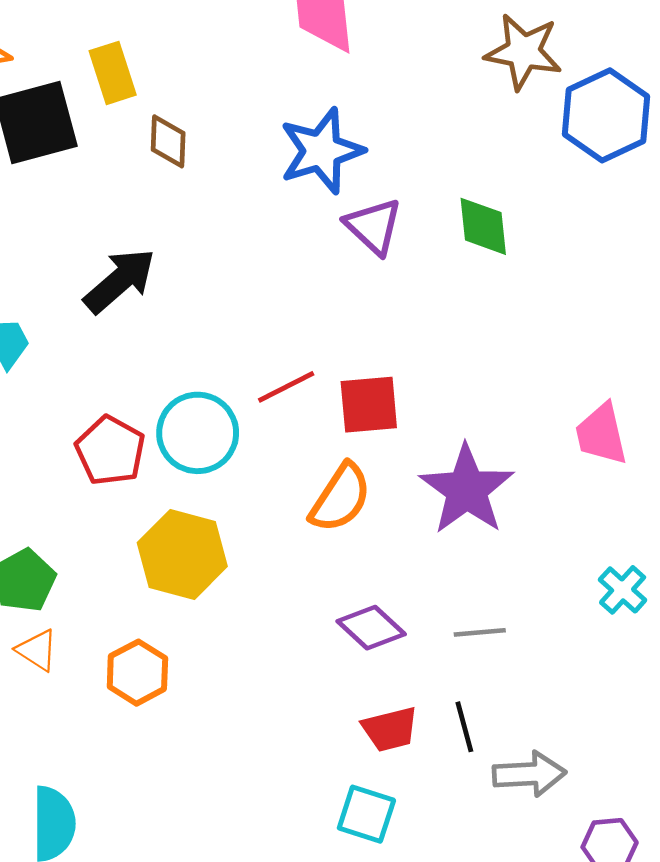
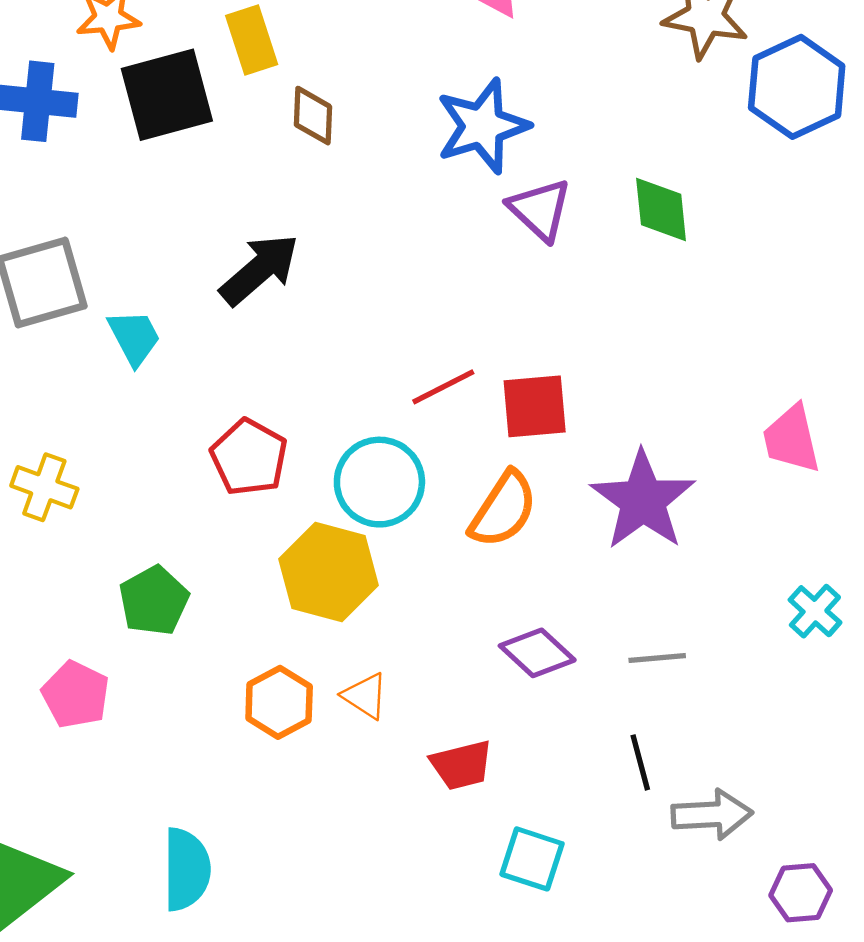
cyan circle: (198, 433) -> (379, 482), moved
orange triangle: (37, 650) -> (365, 696), moved
red trapezoid: (390, 729) -> (462, 765), moved

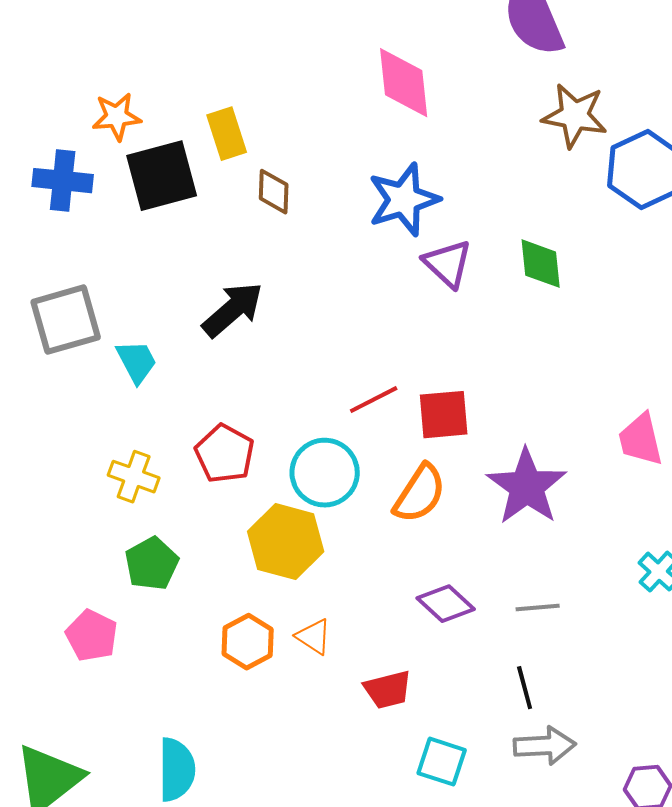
yellow cross: (44, 487) -> (134, 477), moved
gray arrow: (712, 815) -> (545, 746), moved

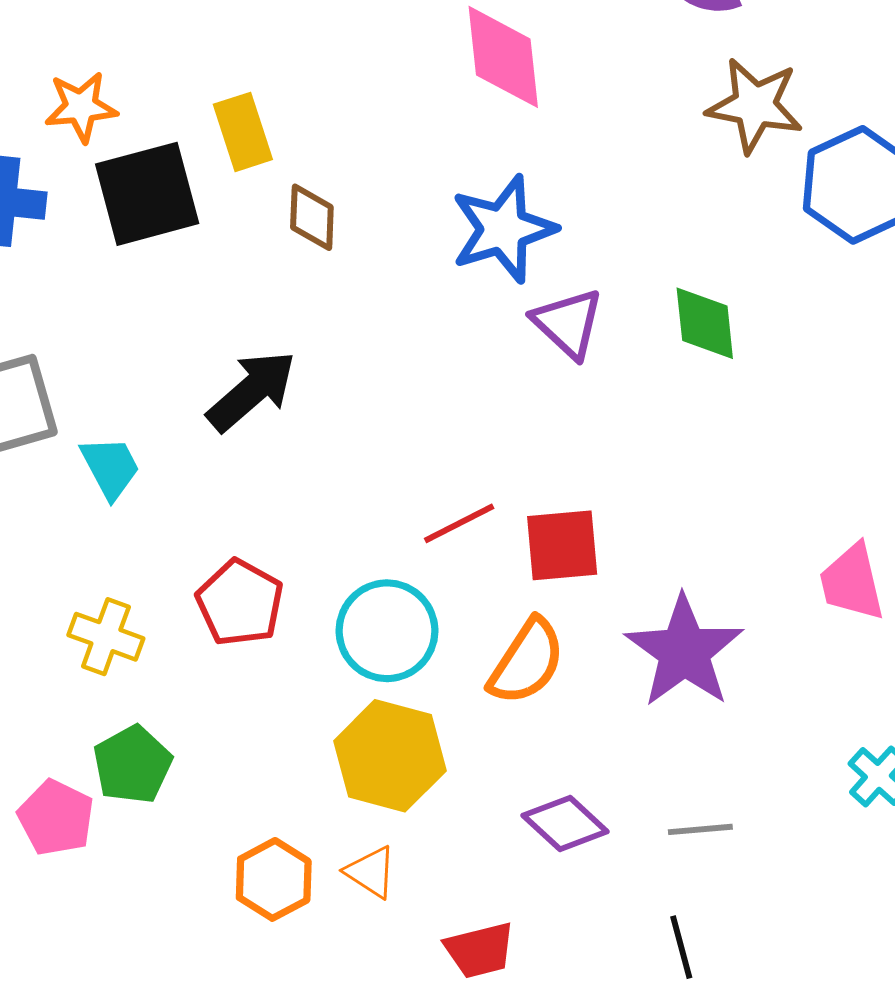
yellow hexagon: (286, 542) -> (390, 756), moved
pink pentagon: (92, 636) -> (56, 818), moved

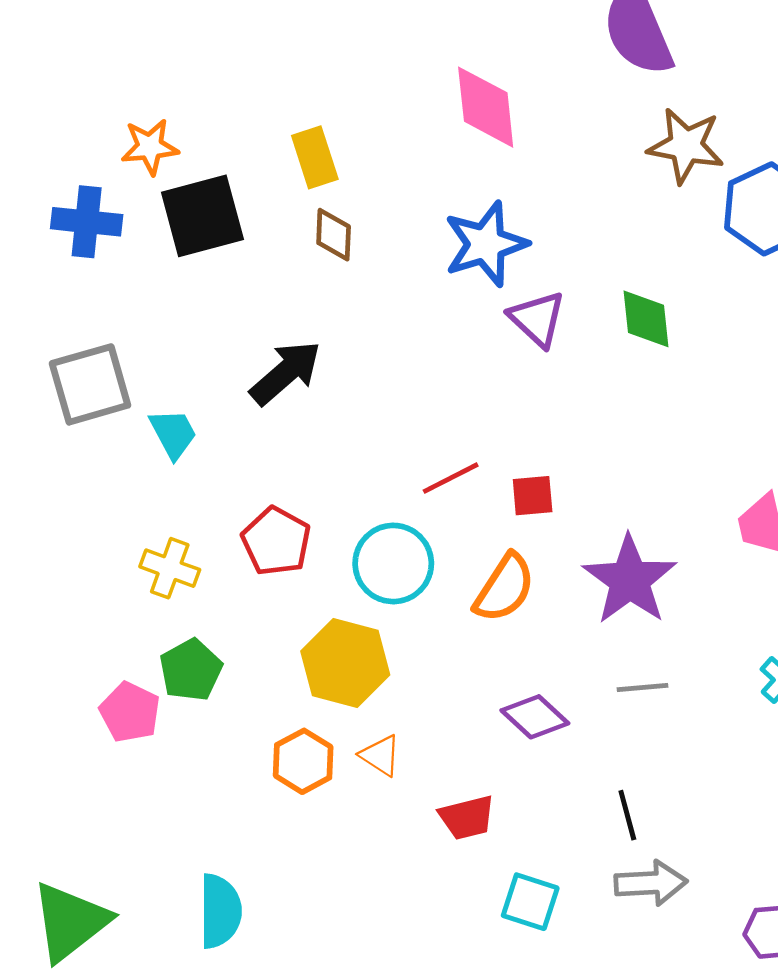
yellow rectangle: (243, 132) -> (315, 157), moved
red square: (562, 545) -> (533, 496), size x0.7
yellow hexagon: (390, 756) -> (345, 663), moved
gray line: (700, 829) -> (643, 688), moved

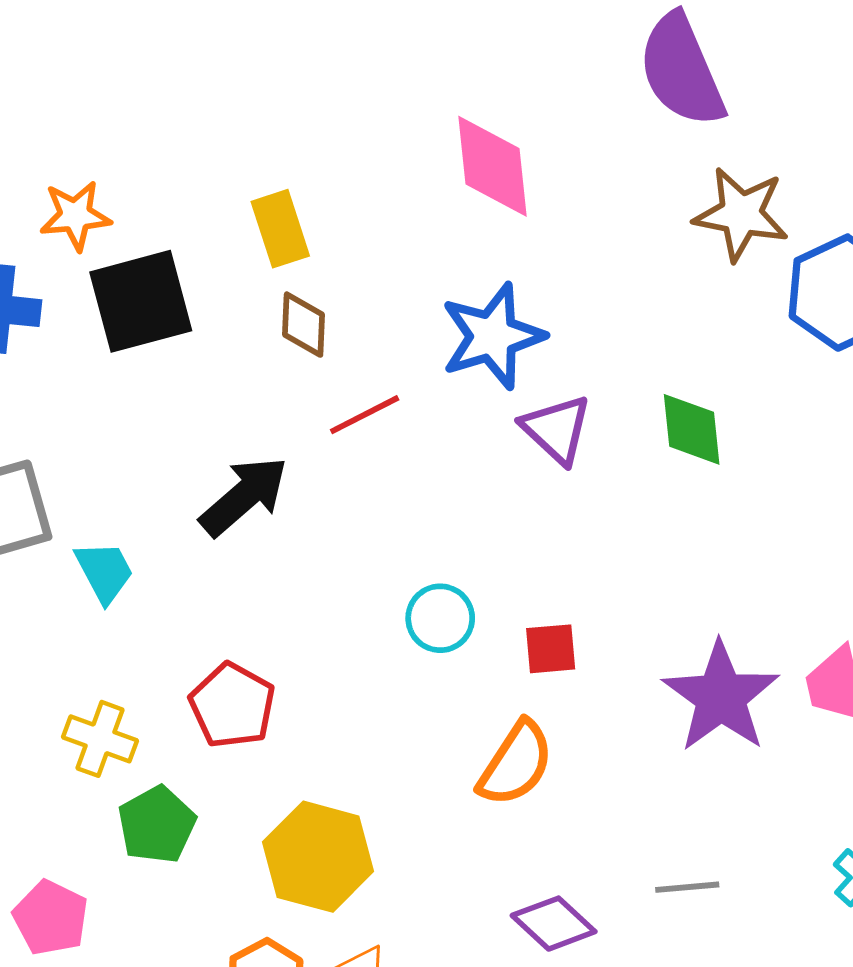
red line: (451, 478) -> (365, 415), moved
cyan circle: (393, 563) -> (440, 618), moved, size x0.7
purple star: (630, 580) -> (721, 697), moved
green pentagon: (191, 670) -> (157, 825), moved

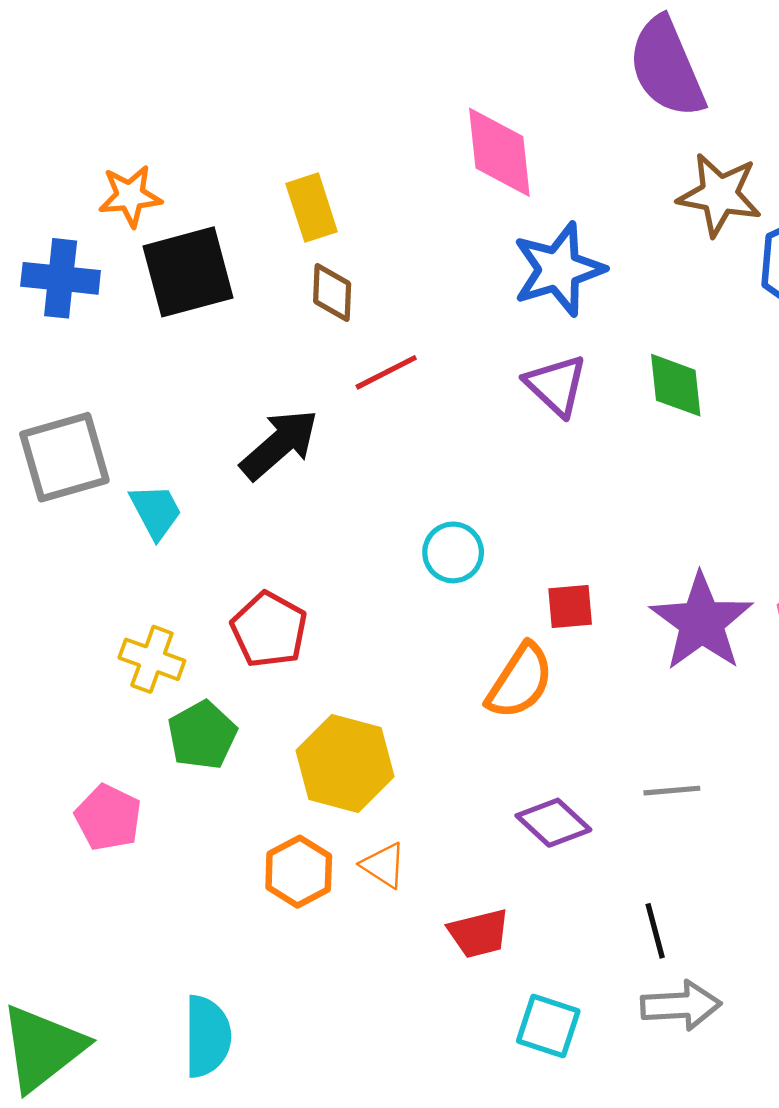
blue star: (493, 336) -> (559, 269), moved
red square: (551, 649) -> (570, 607), moved

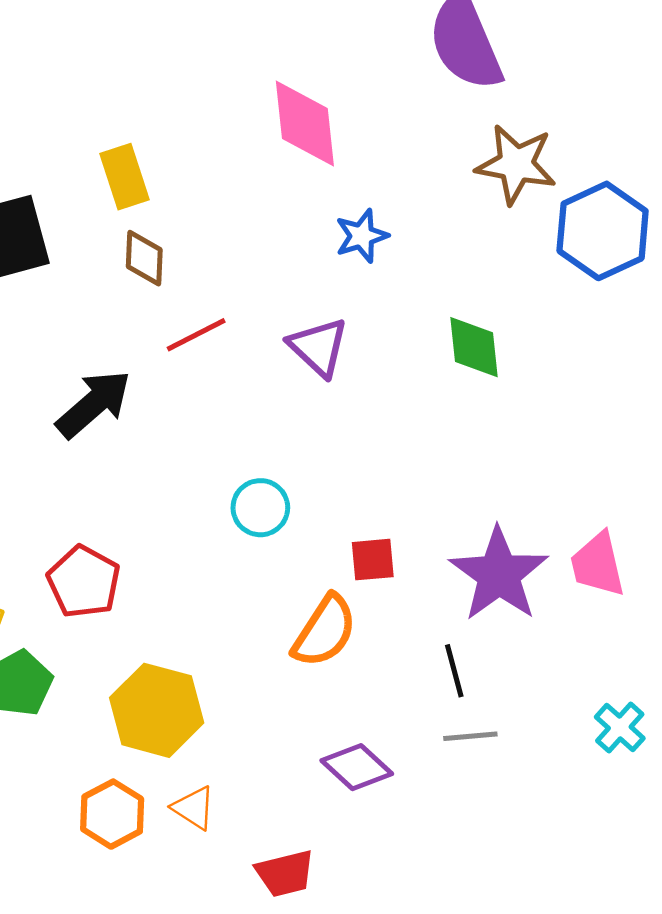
blue star: (559, 269) -> (362, 236), size x0.6
purple triangle: (556, 385) -> (318, 347), moved
black line: (655, 931) -> (454, 671), moved

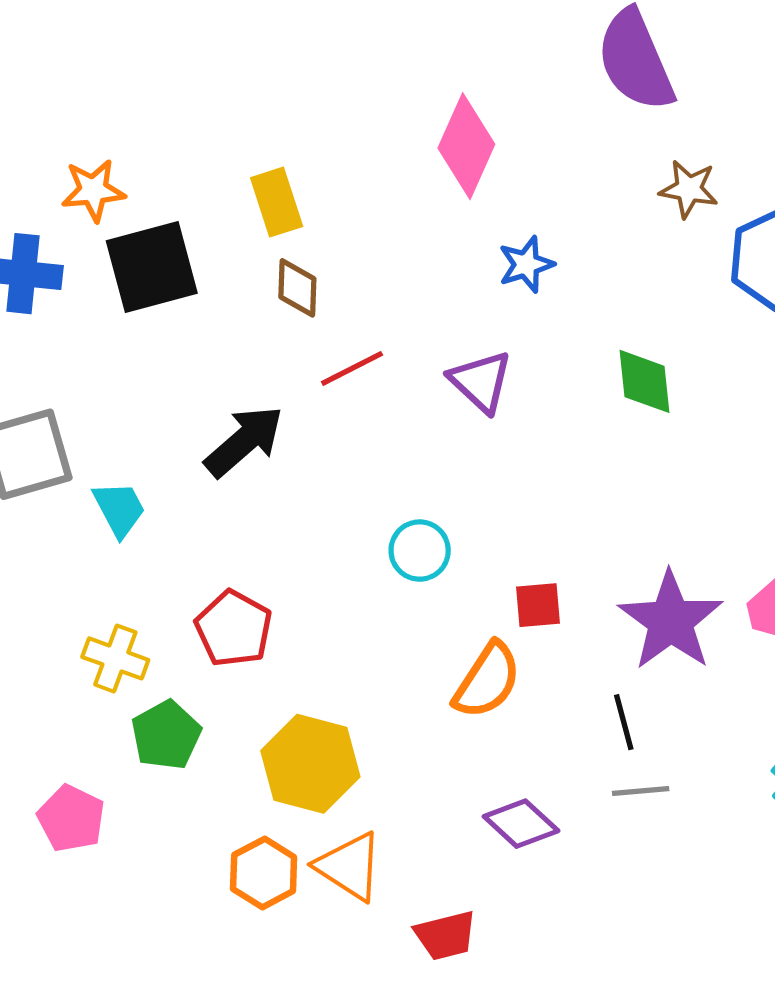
pink diamond: (305, 124) -> (466, 146), turned 30
brown star: (516, 164) -> (689, 189), size x0.7
orange triangle: (194, 808) -> (349, 866), size x1.5

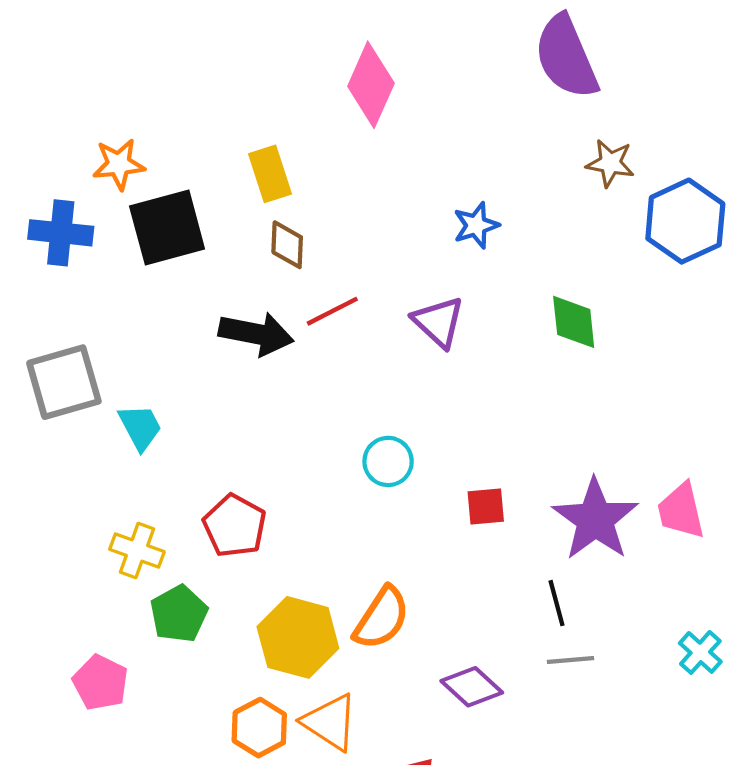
pink diamond: (466, 146) -> (371, 85), moved
black arrow: (244, 441) -> (256, 334), moved, turned 52
orange semicircle: (487, 681) -> (382, 618), moved

